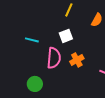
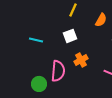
pink semicircle: (54, 58) -> (58, 71), moved

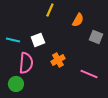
white square: (70, 36) -> (38, 40), moved
pink semicircle: (58, 71) -> (26, 63), moved

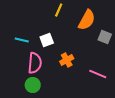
orange semicircle: (78, 20) -> (87, 20), size x1.5
green circle: (16, 84) -> (33, 85), moved

